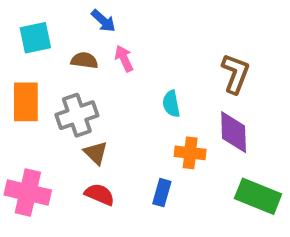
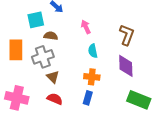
cyan square: (35, 38) -> (36, 20), moved
pink arrow: (124, 59) -> (86, 27), moved
brown semicircle: (84, 60) -> (51, 36), moved
orange cross: (190, 153) -> (92, 77), moved

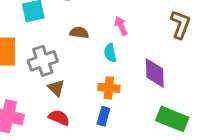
pink arrow: (86, 27) -> (121, 26), moved
brown L-shape: (127, 35) -> (180, 24), moved
brown semicircle: (51, 36) -> (79, 33), moved

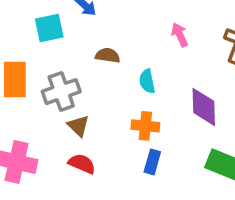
pink arrow: (121, 26) -> (180, 35), moved
blue rectangle: (103, 116) -> (152, 162), moved

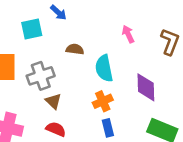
cyan semicircle: (147, 81) -> (104, 68), size x1.5
orange cross: (145, 126) -> (103, 101), turned -30
blue rectangle: (152, 162) -> (108, 128), turned -30

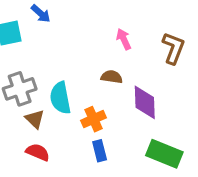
brown semicircle: (75, 49) -> (112, 77), moved
cyan semicircle: (104, 68) -> (60, 98), moved

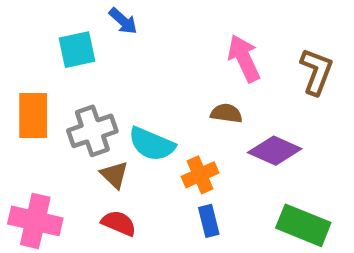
pink arrow: (124, 39) -> (244, 58), size x1.5
cyan semicircle: (60, 98) -> (152, 144), turned -56
purple diamond: (145, 102) -> (275, 151), turned -64

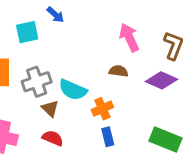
purple diamond: (275, 151) -> (161, 80), moved

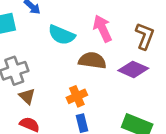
brown semicircle: (118, 71) -> (92, 60), size x1.5
cyan semicircle: (73, 90) -> (62, 35), moved

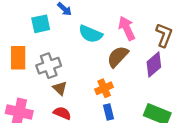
brown semicircle: (92, 60) -> (118, 57), turned -55
purple diamond: (133, 69) -> (154, 64), turned -65

